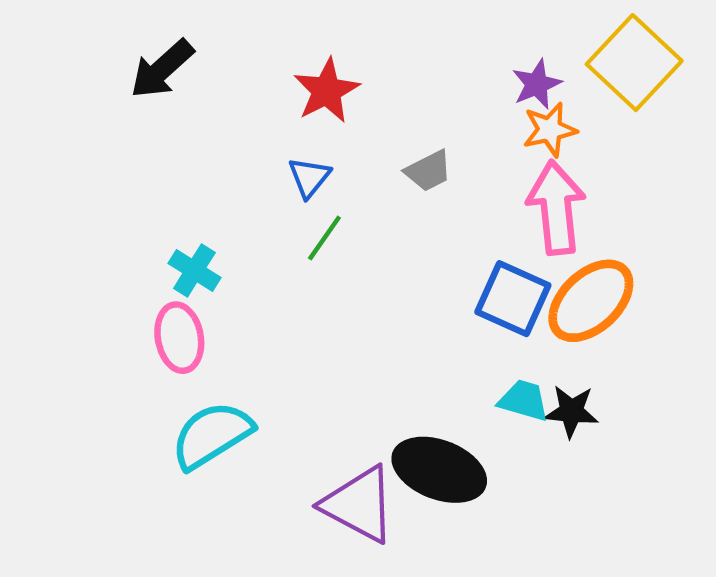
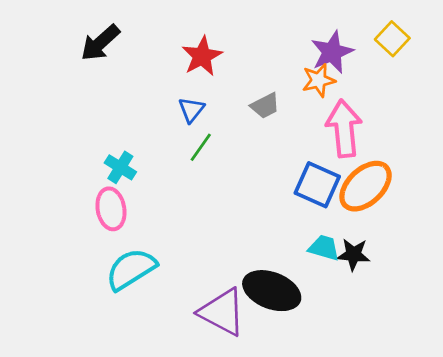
yellow square: (634, 63) -> (392, 39), size x0.6
purple star: (537, 84) -> (332, 52), size x1.4
orange star: (550, 130) -> (319, 80), moved

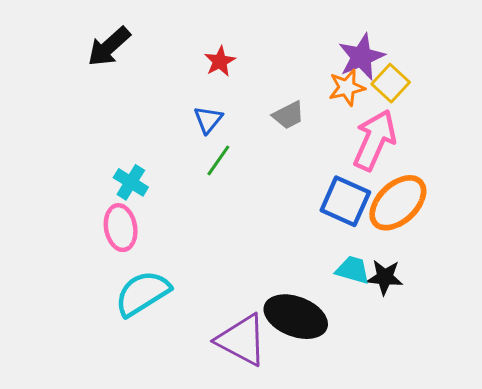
yellow square: (392, 39) -> (391, 83), moved
red star: (202, 56) -> (220, 61), size x0.7
pink arrow: (344, 129) -> (375, 140), turned 30

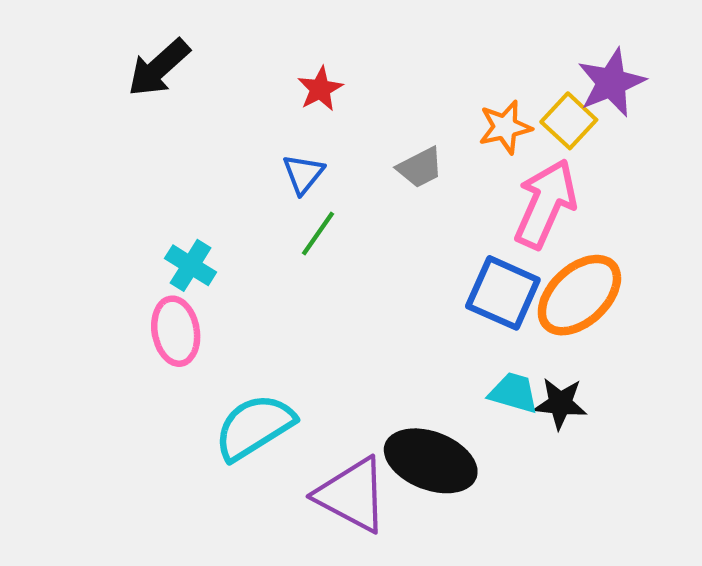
purple star: (361, 57) -> (611, 83), moved
cyan semicircle: (142, 293) -> (254, 427), moved

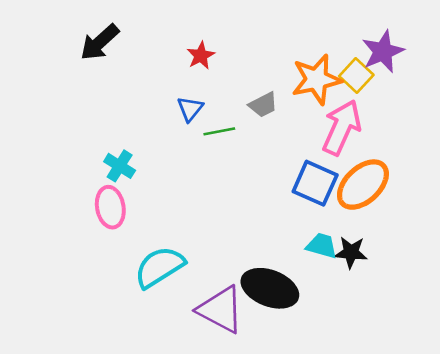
orange star: (505, 127) -> (316, 80), size x1.5
green line: (318, 233) -> (219, 131), moved, turned 44

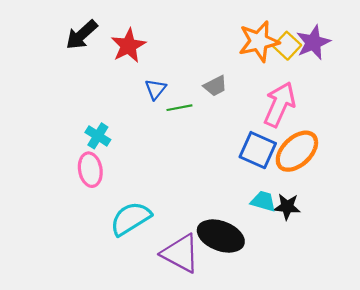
red star: (201, 56) -> (128, 46), moved, size x1.5
yellow square: (356, 76) -> (287, 46), moved
orange star: (316, 80) -> (259, 41), moved

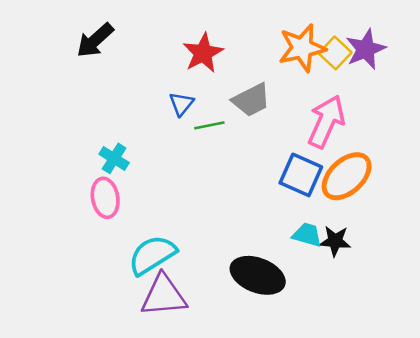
red star: (128, 46) -> (203, 53), moved
gray trapezoid: (215, 86) -> (251, 100), size x1.4
purple triangle: (181, 253) -> (164, 296), moved, turned -33

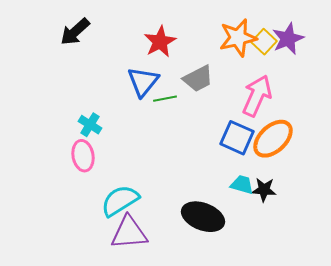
blue triangle: (181, 104) -> (143, 82), size x1.6

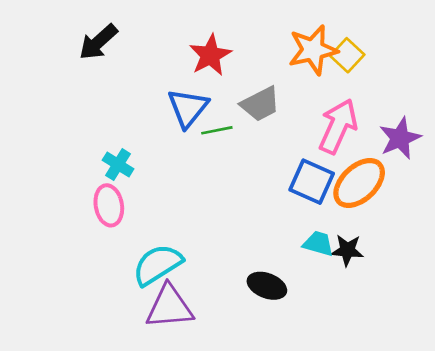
purple star: (288, 39) -> (400, 138), moved
black ellipse: (203, 217) -> (267, 286), size x0.7

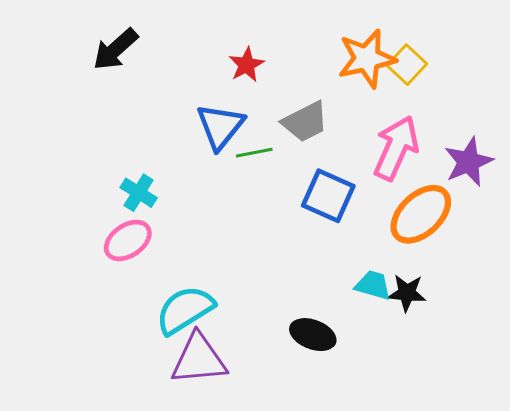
red star: (210, 55) -> (247, 65), size x0.7
blue square: (312, 182) -> (328, 196), moved
pink ellipse: (109, 205) -> (128, 240), turned 66

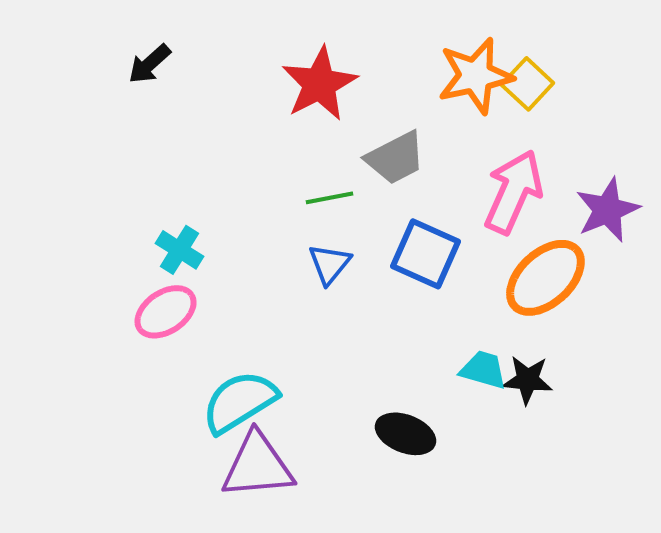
black arrow: (115, 49) -> (150, 64), size x0.7
red star: (247, 65) -> (320, 84), size x1.6
blue triangle: (220, 126) -> (330, 264), moved, size x0.7

